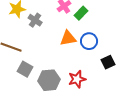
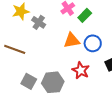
gray square: (25, 69) -> (29, 81), moved
red star: (77, 79) -> (81, 70), moved, turned -30

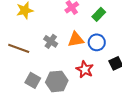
green rectangle: (85, 15) -> (99, 14), moved
gray cross: (39, 22) -> (51, 41), moved

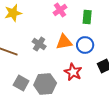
green rectangle: (99, 14) -> (87, 17), turned -40

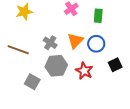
orange triangle: (64, 42) -> (75, 41), turned -36
gray hexagon: (45, 84) -> (56, 66), moved

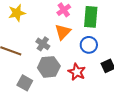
green rectangle: (98, 16) -> (91, 17), size x1.5
orange triangle: (75, 41) -> (63, 32), moved

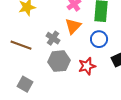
red star: (77, 72) -> (87, 66), turned 30
gray square: (25, 83) -> (25, 84), moved

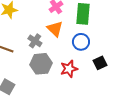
orange triangle: (73, 26) -> (55, 29), turned -30

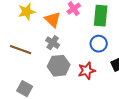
orange triangle: (55, 29) -> (53, 20), moved

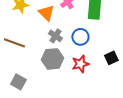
gray cross: (53, 43) -> (55, 36), moved
blue circle: (99, 44) -> (80, 37), moved

